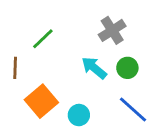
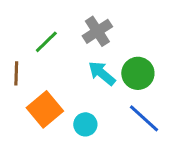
gray cross: (112, 30) -> (97, 31), moved
green circle: (127, 68) -> (138, 73), size x1.4

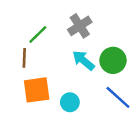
brown line: (16, 73) -> (24, 58), moved
orange square: (45, 109) -> (37, 90), turned 32

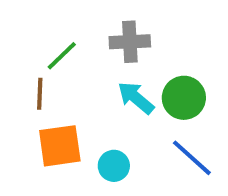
gray cross: (80, 26) -> (130, 42), turned 30

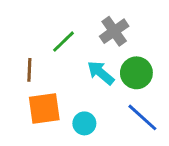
gray cross: (130, 42) -> (114, 31), moved, turned -32
green line: (62, 56) -> (64, 42), moved

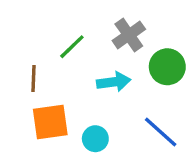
cyan arrow: (101, 73) -> (114, 82), turned 132
green circle: (136, 73) -> (167, 67), moved

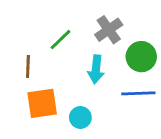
cyan arrow: (114, 82) -> (96, 69), turned 104
blue line: (161, 132) -> (138, 93), moved, turned -44

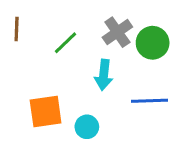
green circle: (141, 57) -> (153, 43), moved
brown line: (28, 67) -> (17, 29), moved

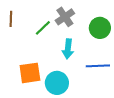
gray cross: (117, 32) -> (65, 17), moved
cyan circle: (87, 127) -> (57, 83), size x1.5

